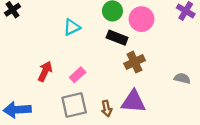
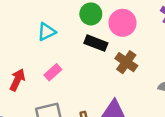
brown cross: (135, 62) -> (126, 62), moved, turned -30
pink rectangle: (78, 75) -> (53, 72), moved

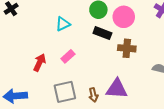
brown cross: (126, 62) -> (127, 48), turned -30

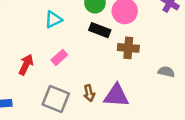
gray square: (65, 92) -> (56, 99), turned 35
brown arrow: (93, 95) -> (89, 93), moved

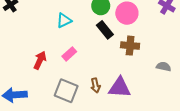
black rectangle: (100, 30) -> (105, 30), turned 30

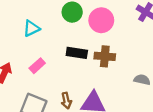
black rectangle: (105, 30) -> (77, 53), moved, turned -42

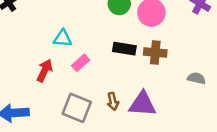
cyan triangle: (31, 28) -> (63, 38), moved, turned 30

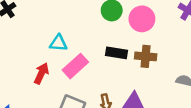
pink rectangle: (81, 63) -> (75, 66), size x1.5

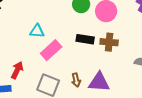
red arrow: (41, 73) -> (17, 70), moved

